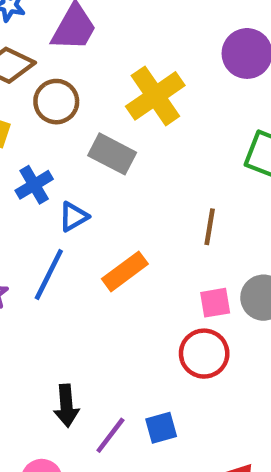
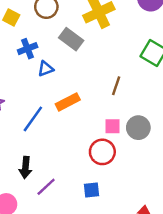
blue line: (49, 274) -> (33, 119), moved
blue square: (161, 428) -> (92, 190), moved

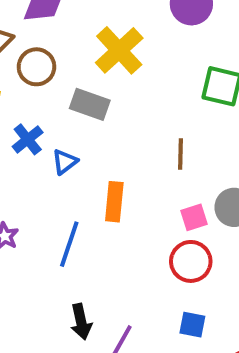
orange rectangle: (68, 102) -> (114, 202), turned -40
blue square: (92, 190) -> (192, 325), turned 35

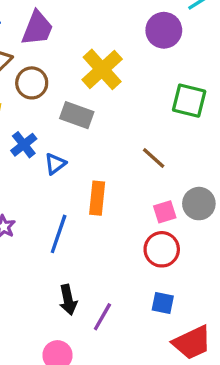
brown line: (180, 154) -> (154, 158), turned -50

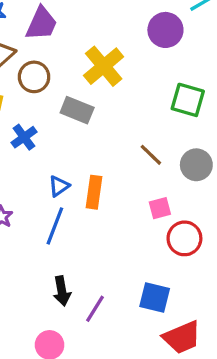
blue triangle: (55, 164) -> (59, 186), moved
gray circle: (199, 204) -> (196, 165), moved
red circle: (162, 249) -> (184, 238), moved
blue square: (163, 303) -> (155, 297), size x1.4

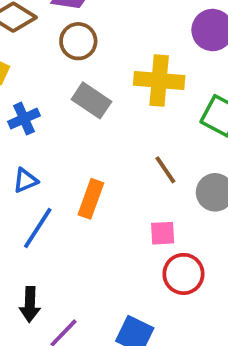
yellow cross: (104, 66) -> (159, 80), moved, turned 33
brown circle: (34, 77) -> (78, 41), moved
blue triangle: (59, 186) -> (25, 180), moved

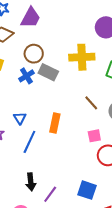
brown circle: (78, 41) -> (34, 54), moved
blue cross: (24, 119) -> (26, 76), moved
blue triangle: (25, 180) -> (20, 118), turned -32

